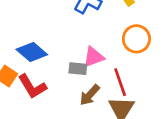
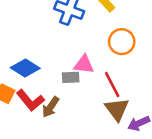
pink triangle: (94, 57) -> (84, 64), turned 35
brown arrow: (90, 95) -> (51, 107), moved

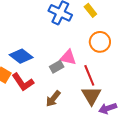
gray rectangle: (71, 77) -> (57, 67), turned -32
brown arrow: (51, 107) -> (53, 99), moved

